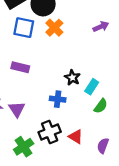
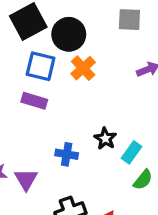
purple rectangle: (20, 67) -> (34, 101), moved
blue cross: (58, 99) -> (67, 154), moved

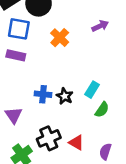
orange cross: (83, 68) -> (60, 38), moved
black star: (105, 139) -> (65, 96), moved

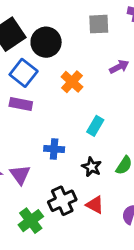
blue square: (19, 29) -> (24, 73), turned 30
cyan rectangle: (92, 90) -> (95, 126), moved
black star: (65, 96) -> (92, 167), moved

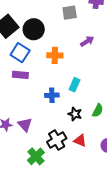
orange cross: (72, 82) -> (55, 55), turned -35
blue cross: (54, 149) -> (52, 95), moved

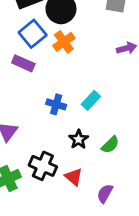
orange cross: (55, 55) -> (64, 42), moved, turned 35
black cross: (57, 140) -> (43, 166), turned 36

